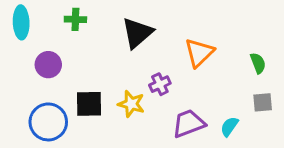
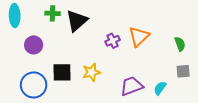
black triangle: (137, 33) -> (77, 21), moved
purple cross: (160, 84) -> (113, 41), moved
yellow star: (131, 104) -> (92, 72), turned -30

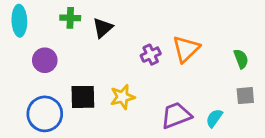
black triangle: (77, 21) -> (103, 28), size x0.7

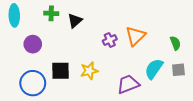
cyan semicircle: (214, 118) -> (154, 69), moved, size x1.5

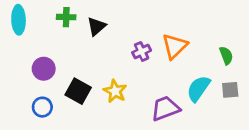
purple circle: (33, 44) -> (44, 69), moved
black square: (60, 71) -> (78, 91), turned 30
yellow star: (89, 71) -> (115, 91), turned -30
blue circle: (33, 83) -> (42, 107), size x0.6

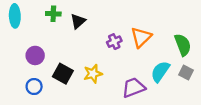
green semicircle: (226, 55) -> (183, 45), size x1.5
gray square: (230, 90) -> (186, 73), turned 32
yellow star: (115, 91) -> (93, 74), turned 30

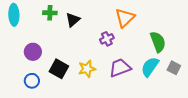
orange triangle: (141, 37) -> (125, 18), moved
green semicircle: (183, 45) -> (158, 42), moved
purple trapezoid: (134, 88) -> (120, 68), moved

